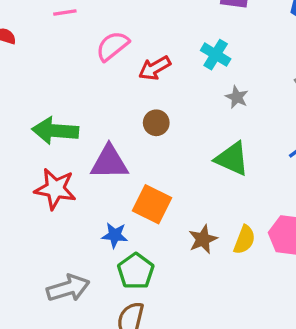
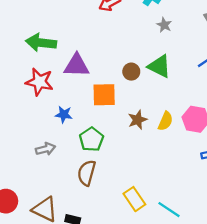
brown circle: (156, 123) -> (131, 72), moved
orange square: (152, 204) -> (104, 95), turned -30
blue star: (115, 235) -> (64, 114), moved
gray arrow: (68, 288) -> (45, 149), size x0.7

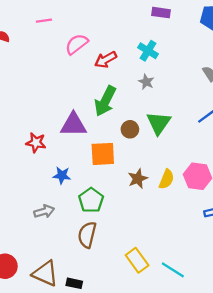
gray star: (164, 25) -> (146, 82), moved
green arrow: (41, 43) -> (105, 101), moved, turned -68
green triangle: (159, 66) -> (159, 123), turned 40
red star: (39, 82) -> (36, 143), size x0.7

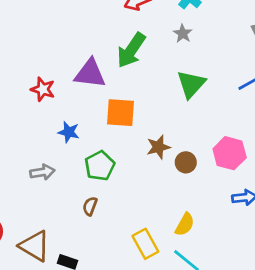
brown circle: (130, 129) -> (186, 162), moved
yellow semicircle: (167, 179) -> (185, 224), moved
brown semicircle: (87, 235) -> (90, 206), size x0.6

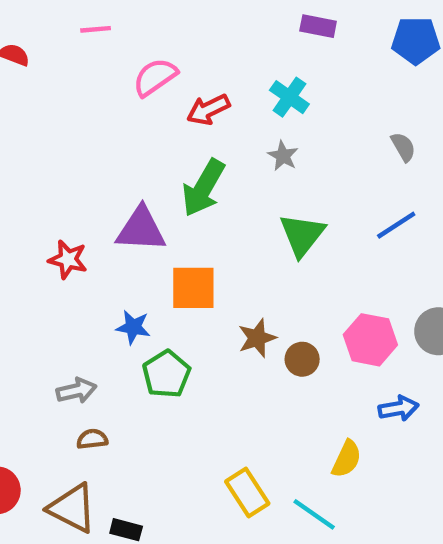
blue star: (69, 132) -> (133, 327), moved
brown semicircle: (90, 206) -> (92, 439), moved, turned 66
yellow semicircle: (185, 224) -> (347, 459), moved

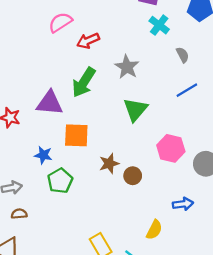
cyan cross: (289, 97) -> (159, 25), moved
gray semicircle: (403, 147) -> (183, 55), moved
gray star: (283, 156) -> (127, 67), size x1.5
blue line: (396, 225) -> (187, 90), moved
pink hexagon: (370, 340) -> (171, 148), moved

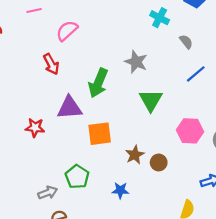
red arrow: (88, 41) -> (51, 64), moved, turned -85
blue star: (43, 155) -> (120, 190), moved
green pentagon: (60, 181) -> (77, 177), moved

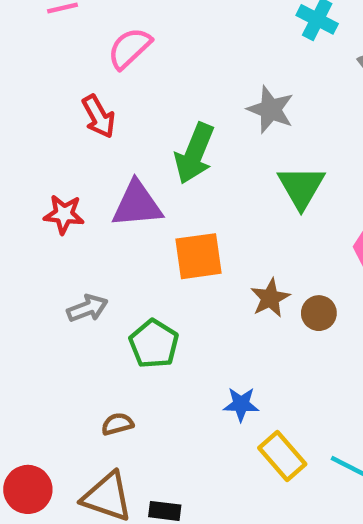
red star: (35, 128) -> (64, 214), moved
blue star: (120, 190) -> (241, 404), moved
gray arrow: (48, 193) -> (87, 308), moved

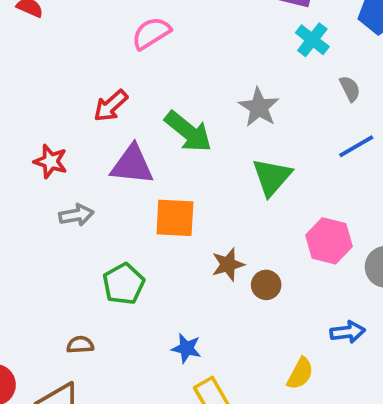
red arrow: (99, 116) -> (111, 106), moved, turned 66
green arrow: (194, 153) -> (188, 132), turned -84
red star: (64, 214) -> (51, 161), moved
gray arrow: (87, 308) -> (76, 215), moved

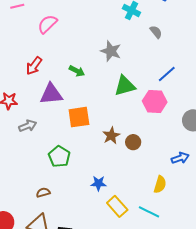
green arrow: (188, 132) -> (77, 71), size x0.6
blue line: (356, 146) -> (167, 74), moved
green triangle: (272, 177) -> (125, 86), turned 45
pink hexagon: (329, 241) -> (155, 102), moved

